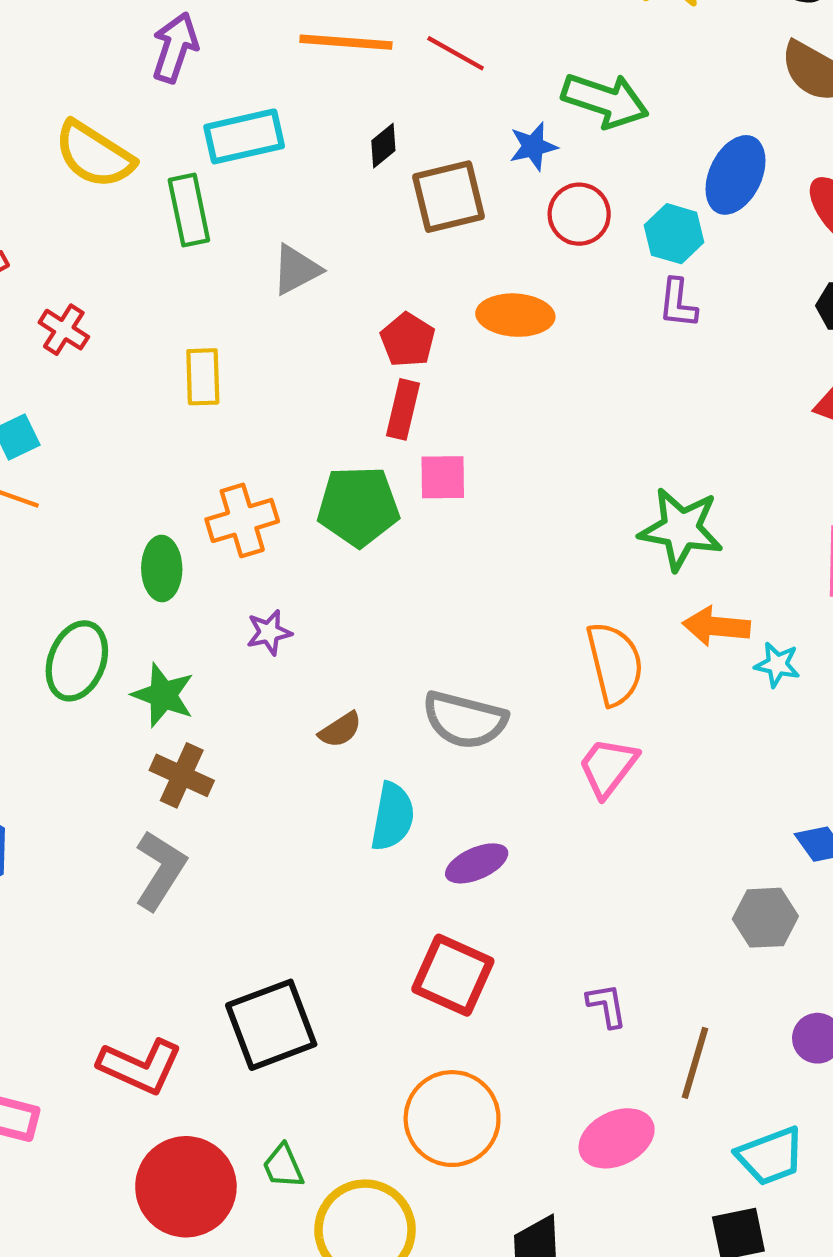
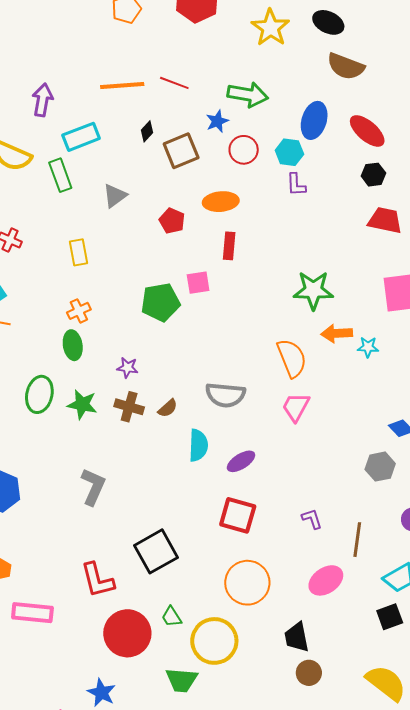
red rectangle: (403, 409) -> (229, 246), moved
orange cross: (242, 520) -> (79, 311), moved, size x0.7
purple star: (269, 632) -> (127, 368), turned 30
brown cross: (182, 775) -> (129, 407), moved
red L-shape: (140, 1066) -> (97, 580), turned 60

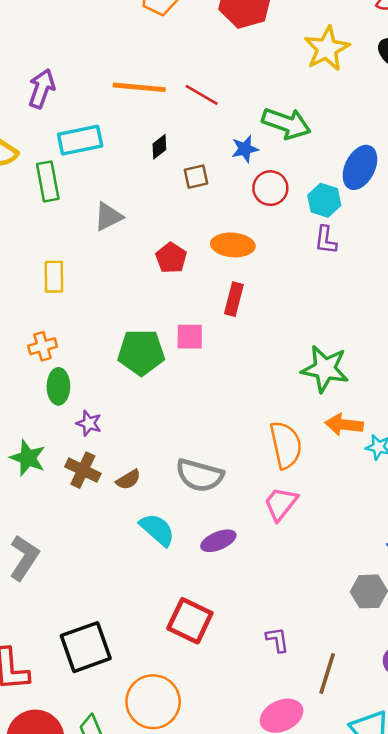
brown square: (181, 151) -> (196, 177), size x0.6
green ellipse: (73, 345) -> (58, 386), moved
cyan semicircle: (198, 445) -> (157, 530), turned -60
purple ellipse: (241, 461) -> (218, 541), moved
orange circle: (247, 583) -> (153, 702), moved

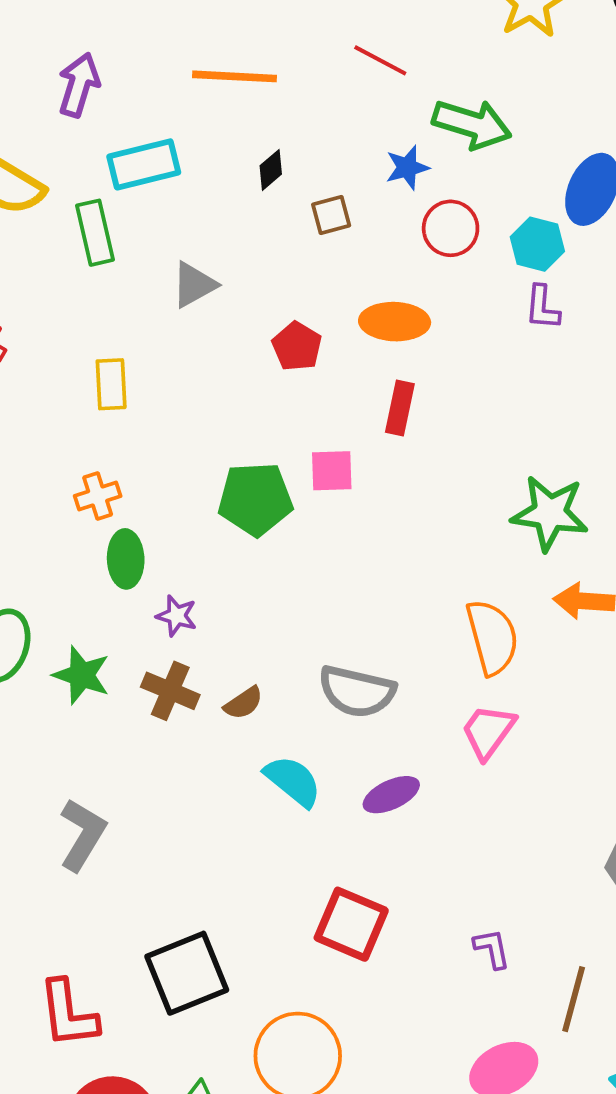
red line: (202, 95) -> (380, 60), moved

